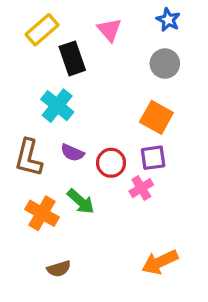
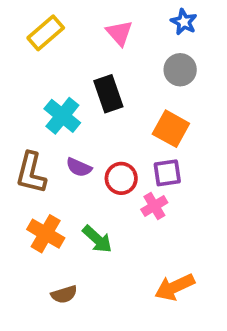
black rectangle: (72, 58) -> (108, 94), moved
green arrow: (81, 201) -> (97, 239), moved

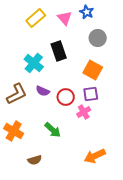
blue star: (184, 22) -> (87, 12), moved
yellow rectangle: (46, 33) -> (36, 18), moved
brown L-shape: (31, 173) -> (17, 94), turned -130
orange cross: (46, 234) -> (14, 131), moved

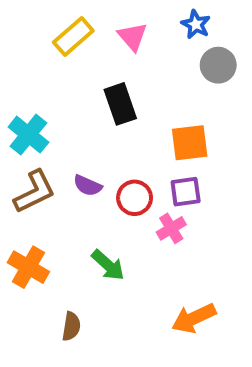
blue star: (87, 12) -> (196, 24), moved
gray circle: (98, 38) -> (218, 65), moved
cyan cross: (34, 63) -> (28, 135), moved
orange square: (93, 70) -> (190, 143), turned -36
brown semicircle: (35, 160) -> (71, 326), turned -64

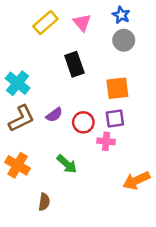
gray circle: (218, 65) -> (124, 40), moved
purple semicircle: (88, 186) -> (54, 115), turned -60
pink cross: (171, 228) -> (106, 141), turned 36
orange arrow: (194, 318) -> (136, 180), moved

